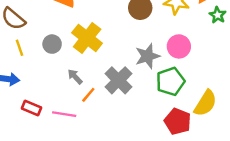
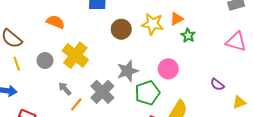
pink circle: (179, 46) -> (168, 69), moved

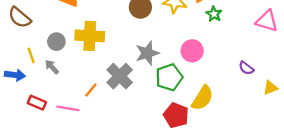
yellow cross: (75, 55) -> (90, 36), turned -35
yellow line: (17, 64) -> (31, 55), moved
gray arrow: (65, 89) -> (52, 67), moved

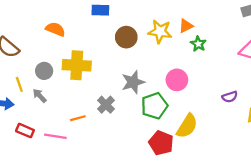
purple semicircle: (246, 68) -> (230, 97), turned -56
gray cross: (120, 76) -> (106, 105), size x0.7
orange line: (91, 90) -> (78, 118), turned 35

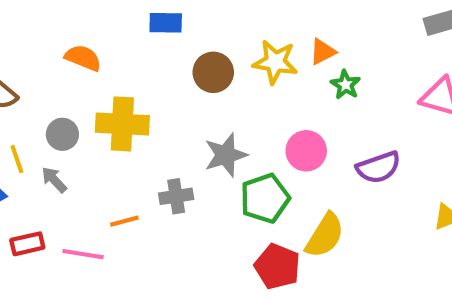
purple semicircle: (230, 97) -> (379, 167), moved, size x1.5
gray cross: (106, 105) -> (176, 196), turned 36
red rectangle: (25, 131) -> (27, 244), turned -36

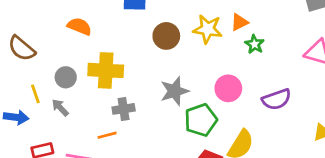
gray cross: (176, 196) -> (124, 109), moved

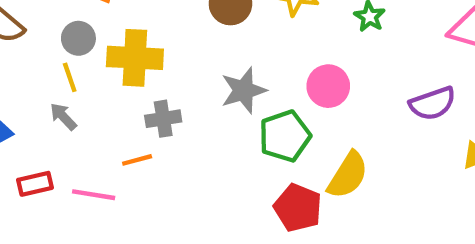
gray circle: (66, 77) -> (78, 38), moved
yellow line: (35, 94) -> (70, 77), moved
purple semicircle: (277, 99) -> (433, 103), moved

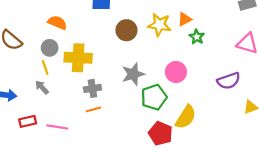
orange line: (137, 160) -> (94, 109), moved

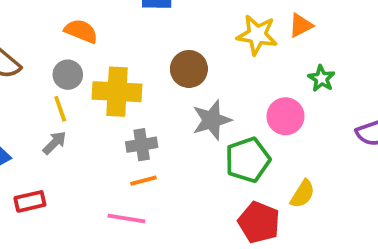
brown circle: (126, 30) -> (189, 69), moved
green star: (197, 37) -> (321, 78), moved
gray arrow: (42, 87) -> (55, 143), turned 88
yellow semicircle: (186, 117) -> (303, 194), size x0.7
pink line: (57, 127) -> (126, 219), moved

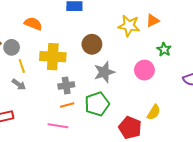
gray circle: (68, 75) -> (12, 47), moved
gray arrow: (55, 143) -> (19, 84), turned 80
green pentagon: (248, 160) -> (97, 104), moved

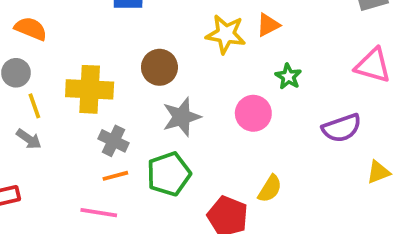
orange semicircle: (33, 24) -> (31, 29), moved
gray cross: (66, 85) -> (113, 141), turned 35

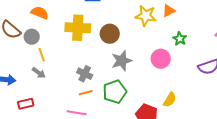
yellow cross: (90, 89) -> (78, 28), moved

